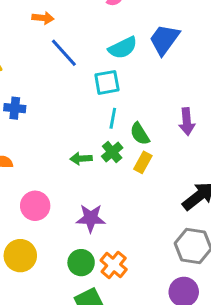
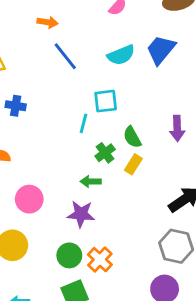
cyan square: (107, 82) -> (106, 101), moved
cyan line: (113, 118) -> (83, 123), moved
green arrow: (81, 159) -> (91, 182), moved

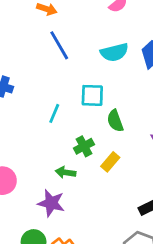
cyan line: (83, 123) -> (54, 113), moved
green semicircle: (132, 137) -> (115, 121), moved

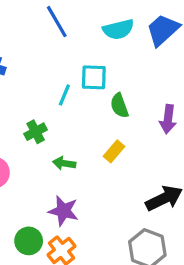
cyan line: (54, 113) -> (64, 95), moved
green cross: (84, 146) -> (36, 132), moved
purple star: (51, 203) -> (63, 211), moved

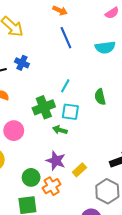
cyan square: (94, 77) -> (70, 112), moved
green cross: (36, 132) -> (44, 107), size x1.5
yellow rectangle: (114, 151) -> (79, 170), moved

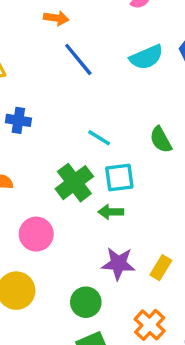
cyan line: (65, 86) -> (99, 138), turned -72
orange cross: (52, 186) -> (150, 325), moved

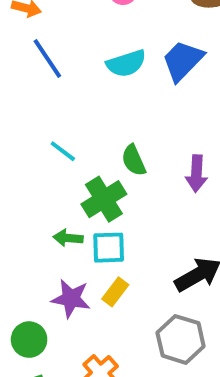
cyan square: (119, 178) -> (109, 248), moved
green cross: (74, 183) -> (104, 199), moved
yellow rectangle: (161, 268) -> (115, 292), moved

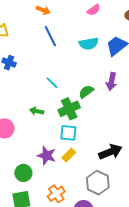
green semicircle: (134, 160) -> (86, 92), turned 70
purple arrow: (196, 174) -> (112, 81), moved
green arrow: (68, 238) -> (37, 111), moved

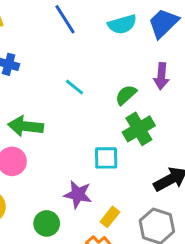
green cross: (69, 109) -> (139, 129), moved
green arrow: (37, 111) -> (26, 126), moved, size x1.6
yellow rectangle: (69, 155) -> (110, 217), moved

